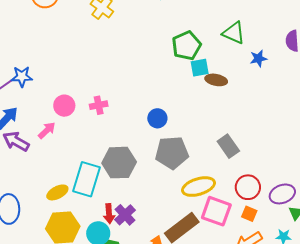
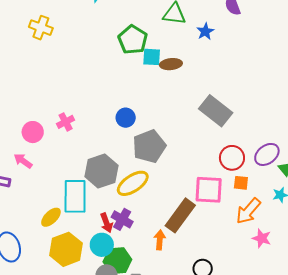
cyan square: (200, 68) -> (152, 57), turned 30
pink arrow: (47, 130) -> (23, 161), turned -84
gray rectangle: (228, 146) -> (216, 111), moved, size x1.4
yellow ellipse: (199, 187) -> (133, 183), moved

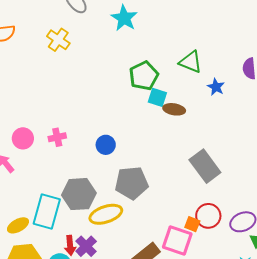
blue star: (205, 31) -> (216, 87), turned -30
blue circle: (126, 118) -> (106, 145), moved
orange square: (241, 183) -> (192, 224), moved

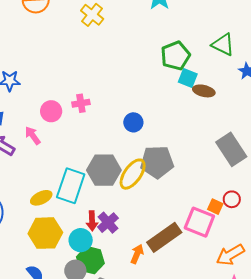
pink cross: (57, 137) -> (81, 103), moved
yellow ellipse: (106, 214) -> (133, 174), moved, turned -40
red circle: (208, 216) -> (232, 199), size x0.7

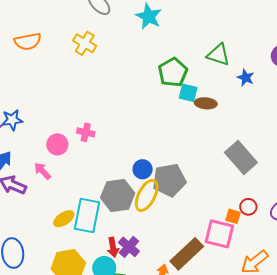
pink cross: (81, 103) -> (86, 132), turned 30
blue circle: (133, 122) -> (143, 169), moved
yellow ellipse: (41, 198) -> (64, 219), moved

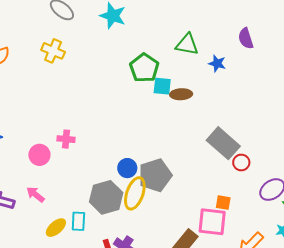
pink arrow: (42, 171) -> (35, 194), moved
red circle: (248, 207) -> (241, 163), moved
cyan rectangle: (87, 215) -> (78, 221), size x0.6

